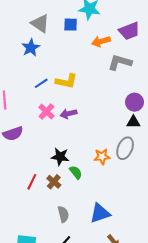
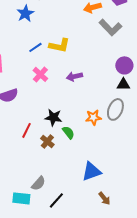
gray L-shape: (120, 62) -> (110, 27), turned -150
purple arrow: (68, 114) -> (74, 76), moved
red line: (32, 182) -> (26, 130), moved
gray semicircle: (63, 214) -> (38, 183), moved, turned 56

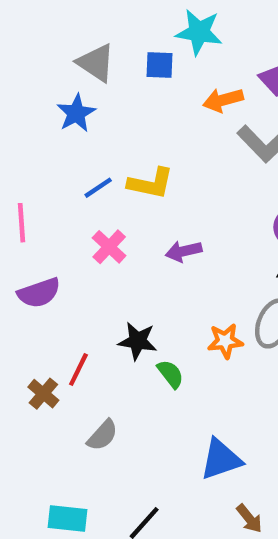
brown cross: (47, 141) -> (43, 394), moved
gray semicircle: (38, 183) -> (103, 435), moved

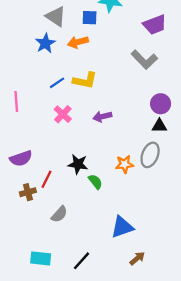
orange arrow: (223, 100) -> (78, 42), moved
purple semicircle: (39, 293) -> (21, 158), moved
brown cross: (43, 394) -> (28, 192), turned 35
brown arrow: (249, 519) -> (137, 258), turned -91

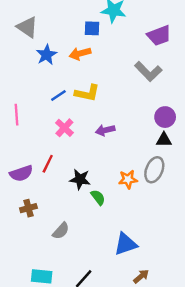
gray triangle: (56, 16) -> (27, 27), moved
red line: (47, 179) -> (48, 164), moved

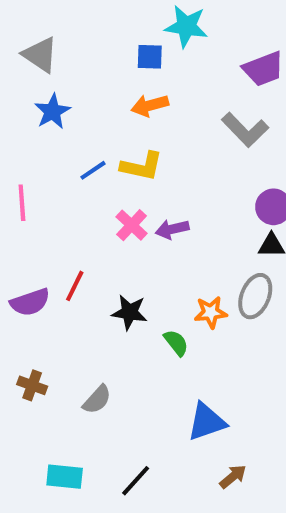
orange arrow: (80, 54) -> (150, 105), moved
blue star: (46, 55) -> (52, 112), moved
pink cross: (64, 128) -> (132, 225), moved
green semicircle: (98, 197) -> (176, 343), moved
brown cross: (28, 208) -> (32, 385), moved, turned 35

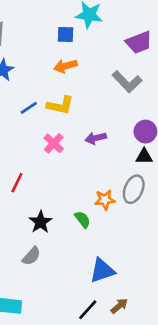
purple arrow: (172, 229) -> (96, 138), moved
black star: (129, 312) -> (41, 222), moved, turned 30
black line: (136, 481) -> (88, 310), moved

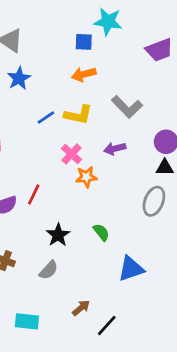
gray L-shape: (127, 82) -> (127, 107), moved
orange star: (105, 200) -> (86, 177), moved
blue triangle: (102, 271) -> (131, 269), moved
brown arrow: (119, 306) -> (81, 308), moved

